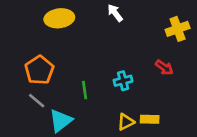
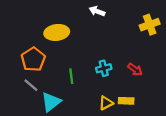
white arrow: (115, 13) -> (97, 11), turned -32
yellow ellipse: (59, 18) -> (57, 32), moved
red arrow: (164, 67) -> (135, 69), moved

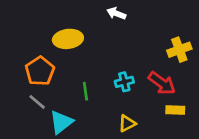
yellow cross: (150, 25) -> (179, 50), moved
red arrow: (135, 69) -> (162, 83), size x1.5
yellow rectangle: (126, 101) -> (175, 110), moved

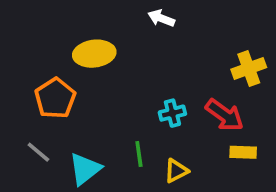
green line: (85, 91) -> (139, 154), moved
gray line: (37, 102) -> (38, 152), moved

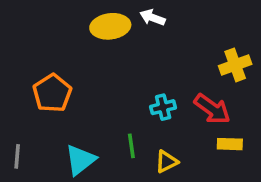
yellow ellipse: (94, 54) -> (110, 26), moved
gray line: (38, 152) -> (17, 156), moved, turned 55

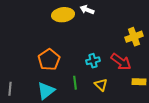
orange pentagon: (52, 93) -> (49, 60), moved
yellow rectangle: (230, 144) -> (139, 82), moved
yellow triangle: (167, 162) -> (101, 85), moved, turned -48

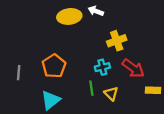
yellow cross: (134, 37) -> (117, 41), moved
green line: (75, 83) -> (91, 88), moved
gray line: (10, 89) -> (19, 73), moved

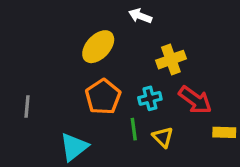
yellow ellipse: (69, 16) -> (98, 47), moved, turned -40
orange pentagon: (54, 66) -> (103, 97), moved

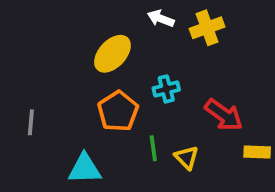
yellow cross: (171, 60) -> (207, 28), moved
cyan cross: (150, 98) -> (166, 89), moved
cyan triangle: (74, 147) -> (85, 169), turned 36

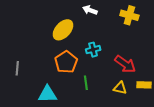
yellow cross: (207, 28) -> (129, 15), moved, turned 36
yellow triangle: (187, 158) -> (120, 88), moved, turned -32

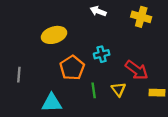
yellow ellipse: (63, 30) -> (54, 35), moved, turned 30
yellow triangle: (120, 88) -> (119, 89), moved, turned 40

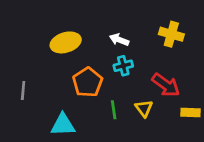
white arrow: (98, 11) -> (119, 40), moved
yellow cross: (141, 17) -> (171, 34), moved

